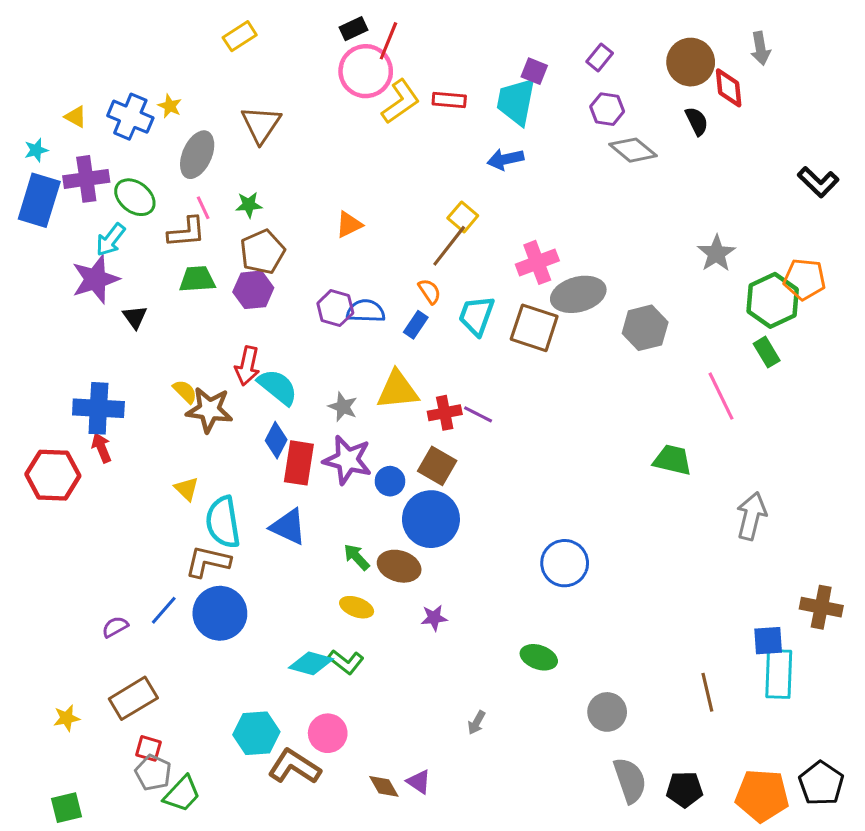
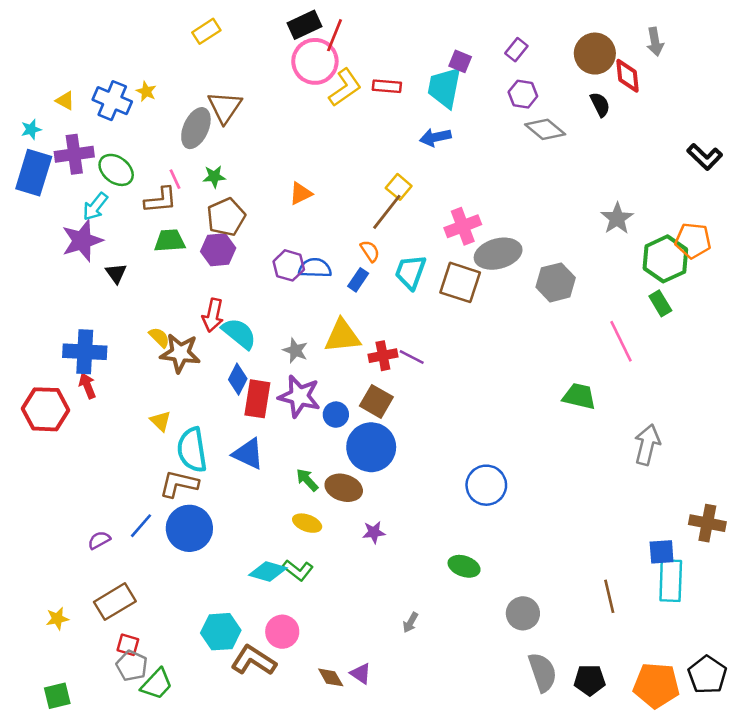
black rectangle: (354, 29) -> (304, 25), size x1.4
gray ellipse: (197, 155) -> (196, 128), moved

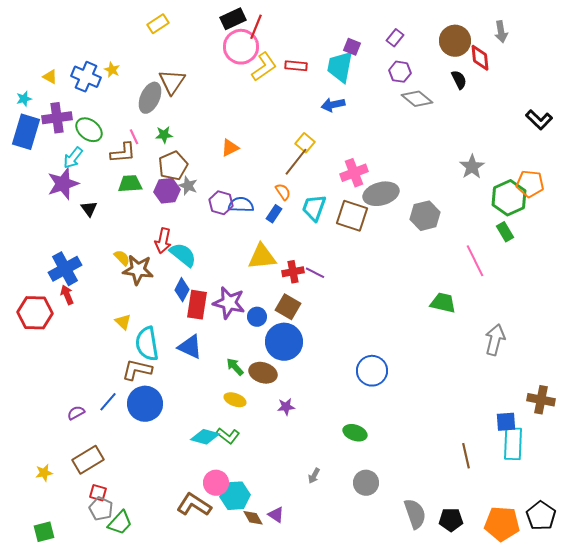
gray star: (295, 350) -> (188, 186), moved
blue cross: (85, 352) -> (65, 269), turned -32
gray circle: (523, 613) -> (366, 483), moved
cyan hexagon: (221, 632) -> (235, 496), moved

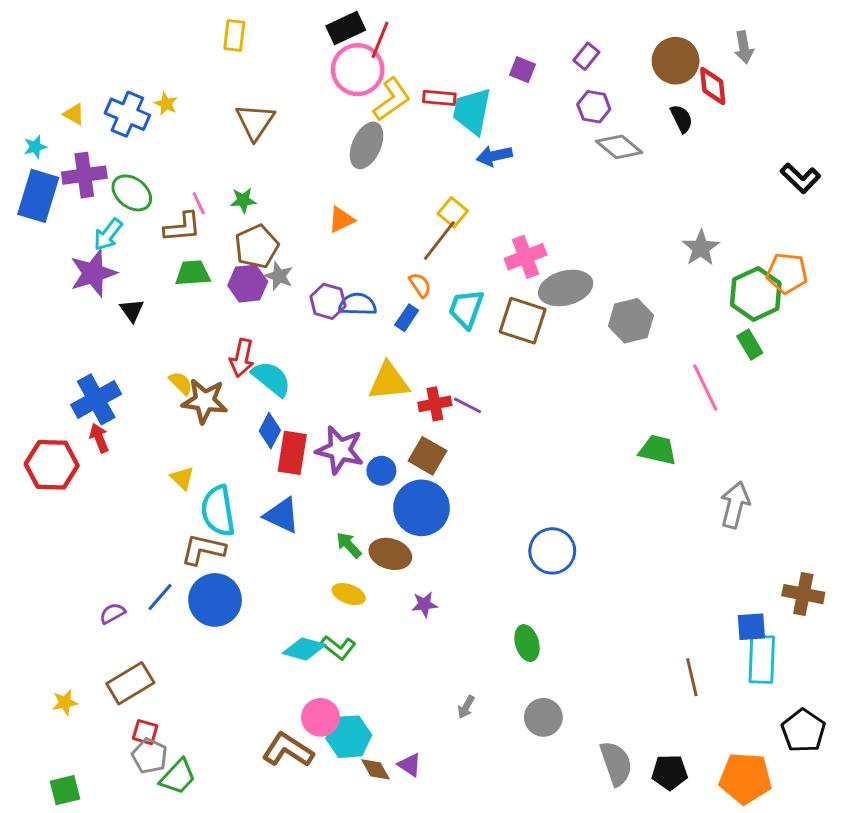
yellow rectangle: (158, 24) -> (234, 35), turned -50
cyan trapezoid: (340, 67) -> (472, 111), moved
gray ellipse: (150, 98) -> (367, 145), moved
green ellipse: (355, 433) -> (527, 643), turned 55
black pentagon: (541, 516) -> (803, 731), moved

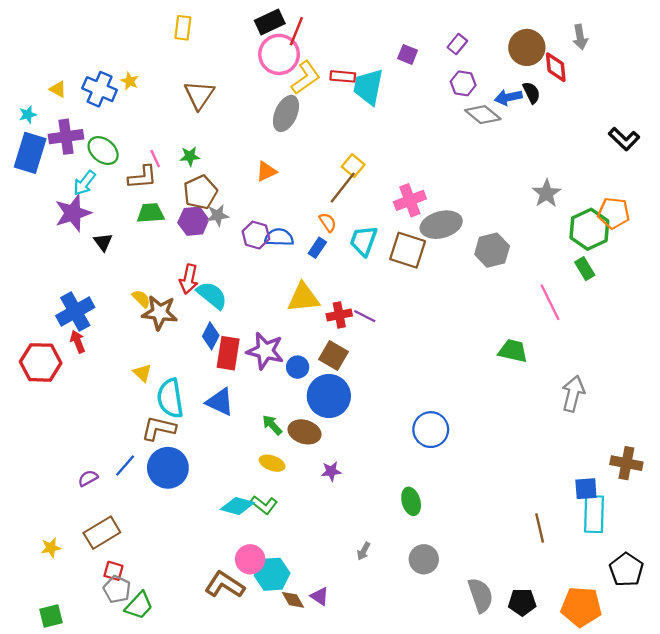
blue arrow: (494, 156) -> (508, 97), moved
gray star: (279, 276) -> (218, 215), turned -30

